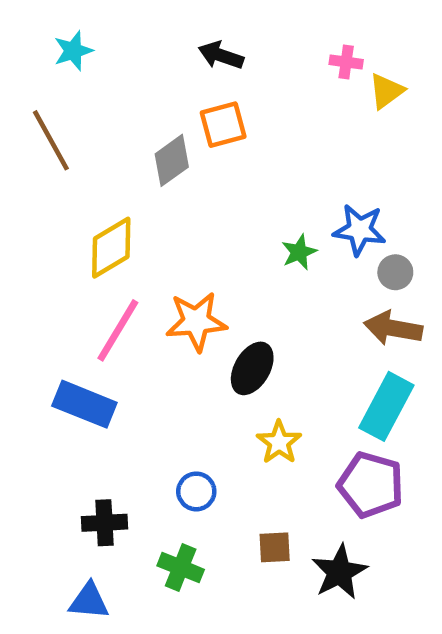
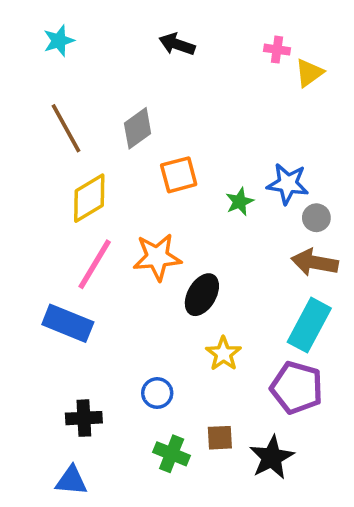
orange square: (223, 125) -> (179, 175), moved
brown line: (51, 140) -> (66, 128), moved
green cross: (181, 568) -> (172, 454), moved

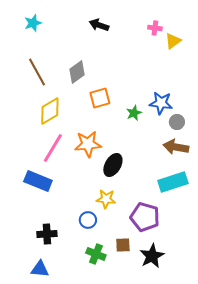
cyan rectangle: (309, 325) -> (173, 182), turned 44
yellow star: (223, 354) -> (106, 199), moved, turned -30
purple pentagon: (297, 388) -> (145, 217), moved

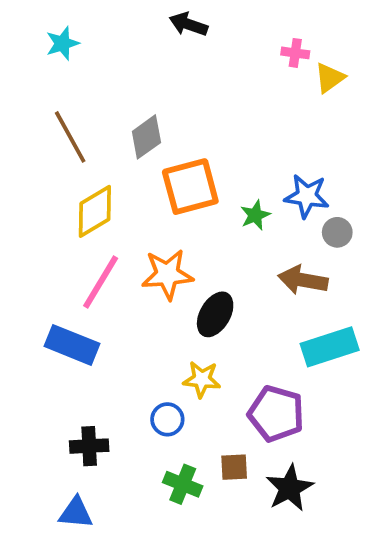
black arrow: (99, 25) -> (188, 24), moved
orange square: (100, 98) -> (190, 187), size x1.4
brown arrow: (176, 147) -> (303, 280), moved

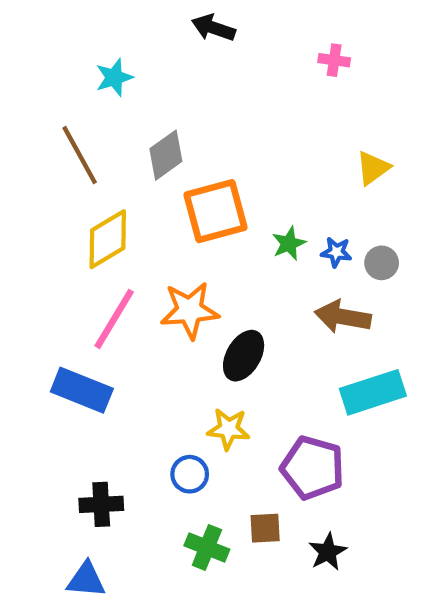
cyan star: (62, 43) -> (114, 77), moved
yellow triangle: (330, 78) -> (373, 168), moved
blue star: (307, 196) -> (336, 252), moved, size x0.6
black star: (290, 488) -> (328, 552), size x0.7

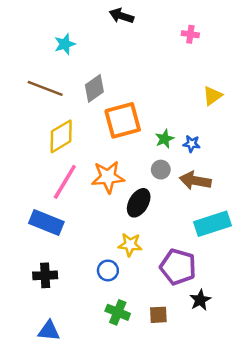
brown line: (80, 155) -> (45, 88), turned -40
gray circle: (382, 263) -> (161, 170), moved
black cross: (101, 504) -> (45, 275), moved
brown square: (265, 528) -> (158, 315), moved
black star: (328, 552) -> (200, 300), moved

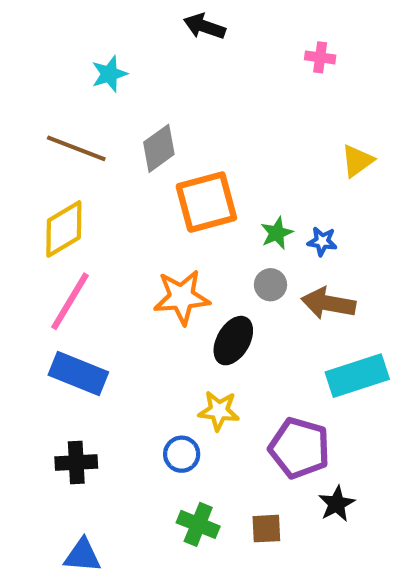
yellow diamond: (61, 136) -> (64, 229), moved
pink line: (65, 182) -> (70, 301), moved

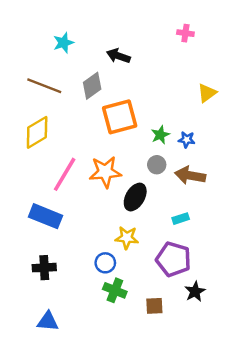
black arrow: (204, 26) -> (118, 56), moved
pink line: (70, 301) -> (65, 174), moved
cyan rectangle: (357, 376) -> (181, 219), moved, size x0.5
green cross: (198, 524) -> (115, 290), moved

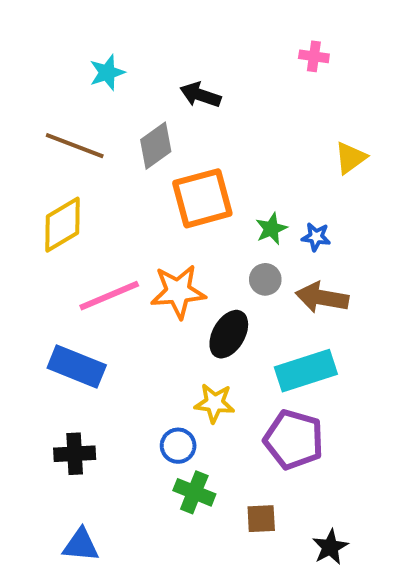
pink line: (65, 174) -> (109, 296), turned 36
cyan rectangle: (181, 219) -> (306, 371), size x2.0
black star: (195, 292) -> (330, 547), moved

